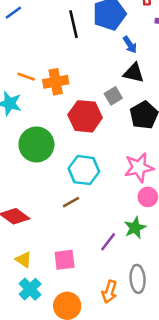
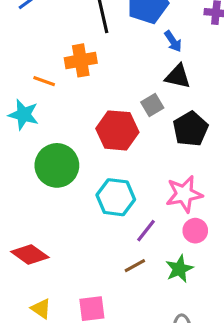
orange cross: (56, 82) -> (81, 60), moved
brown line: (71, 202) -> (135, 266), moved
purple line: (108, 242) -> (146, 231), moved

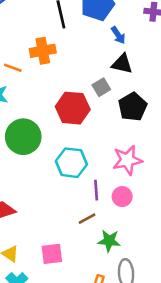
purple line: (146, 231) -> (96, 190), turned -42
pink circle: (195, 231) -> (122, 197), moved
green star: (179, 269) -> (109, 241), moved, turned 30

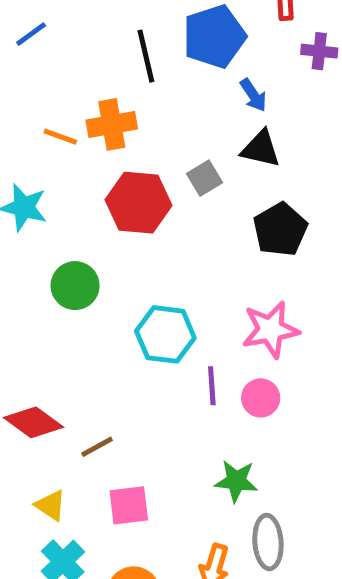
orange line: (13, 68) -> (60, 137), moved
gray square: (101, 87) -> (204, 178), moved
red hexagon: (73, 108) -> (139, 203), moved
green circle: (23, 137) -> (75, 286), size x0.7
brown line: (87, 219) -> (97, 447), moved

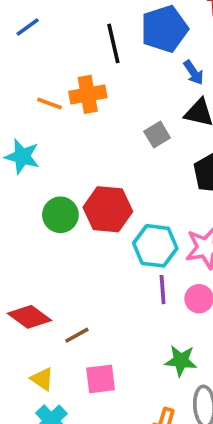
red hexagon: (139, 203) -> (108, 209), moved
cyan hexagon: (165, 334) -> (155, 246), moved

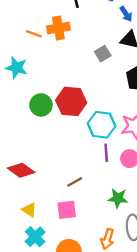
brown line: (77, 335) -> (75, 182), moved

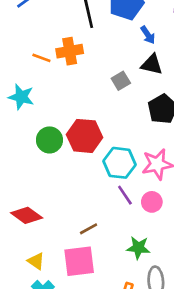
purple line: (106, 153) -> (125, 195), turned -30
pink square: (67, 210) -> (79, 261), size x1.4

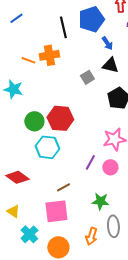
cyan hexagon: (120, 163) -> (47, 147), moved
purple line: (125, 195) -> (90, 162), turned 63
yellow triangle: (36, 261) -> (13, 211), moved

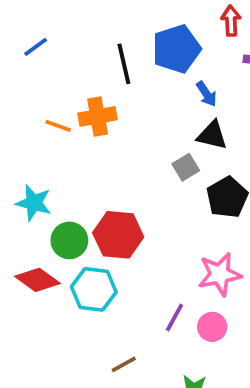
gray square: (87, 77) -> (186, 167), moved
cyan star: (13, 89) -> (34, 203), moved
red diamond: (17, 177) -> (37, 280), moved

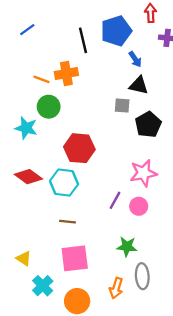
gray square: (186, 167) -> (122, 105), turned 35
green circle: (69, 240) -> (49, 107), moved
brown line: (124, 364) -> (68, 222), moved, turned 35

